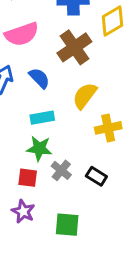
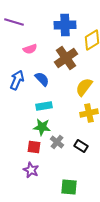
pink semicircle: (22, 34) -> (30, 49), size x0.6
yellow semicircle: (85, 96) -> (84, 87), moved
green square: (67, 225) -> (69, 187), moved

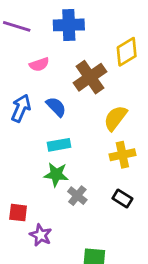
blue cross: (65, 25) -> (69, 25), moved
black rectangle: (81, 146) -> (122, 198), moved
red square: (34, 147) -> (18, 213), moved

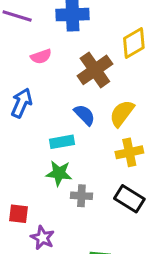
blue semicircle: (56, 107) -> (84, 115), moved
gray cross: (77, 196) -> (81, 196), turned -36
black rectangle: (122, 198) -> (129, 199), size x1.4

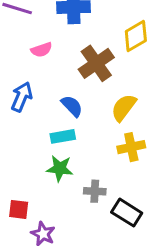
blue semicircle: (84, 115) -> (72, 106), moved
gray cross: (81, 196) -> (95, 191), moved
black rectangle: (129, 199) -> (127, 213), moved

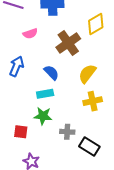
red square: (19, 209) -> (21, 132), moved

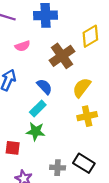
cyan rectangle: (45, 94) -> (38, 108), turned -35
gray cross: (67, 132) -> (58, 168), moved

